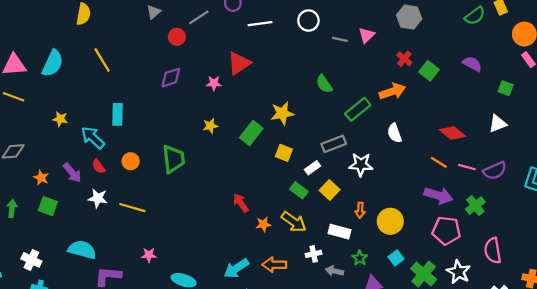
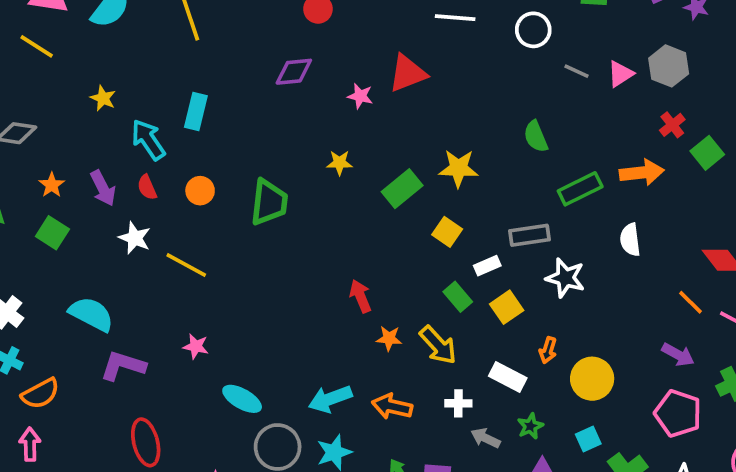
gray hexagon: (409, 17) -> (669, 66), moved
purple arrow: (438, 195) -> (678, 355), size x0.7

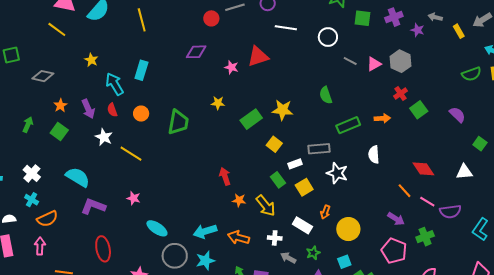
orange arrow: (642, 173) -> (382, 118), size x0.7

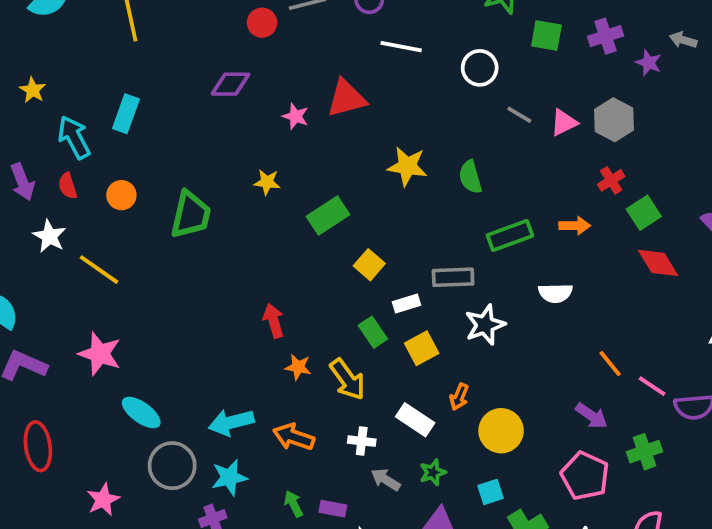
yellow star: (283, 110) -> (407, 166), moved
white semicircle: (374, 155) -> (555, 293), turned -90
red diamond: (423, 169) -> (658, 263), moved
white star: (337, 173) -> (485, 325), turned 30
pink star: (134, 198) -> (100, 354), size x1.6

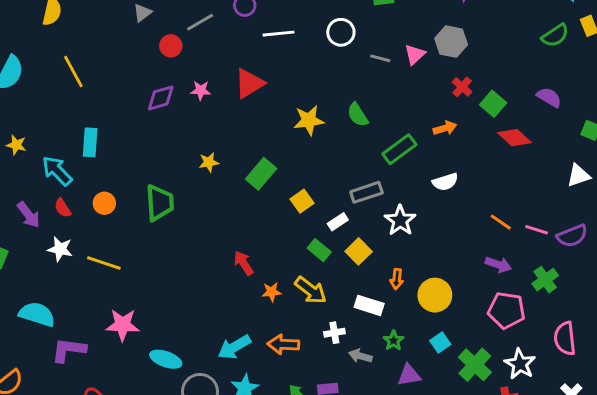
pink star: (296, 116) -> (201, 90), moved
yellow square: (369, 265) -> (302, 201), turned 30

